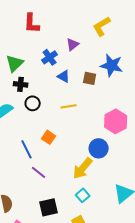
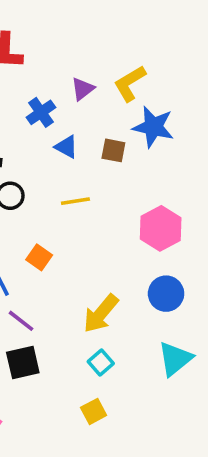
yellow L-shape: (102, 26) -> (130, 83), moved
blue circle: (99, 148) -> (166, 294), moved
black square: (49, 207) -> (23, 362), moved

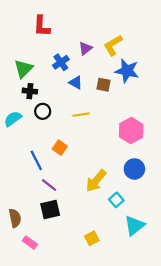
cyan triangle: (175, 359) -> (134, 226), moved
cyan square: (101, 362) -> (116, 200), moved

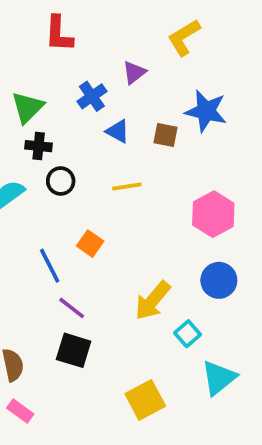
yellow L-shape: (113, 45) -> (184, 37), moved
black square: (50, 210) -> (74, 350), turned 30
yellow square: (92, 238) -> (145, 400), size x1.5
pink rectangle: (30, 243) -> (20, 411), moved

